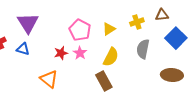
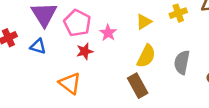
pink pentagon: (80, 30) -> (77, 23), moved
gray semicircle: (143, 49) -> (182, 62), moved
pink star: (80, 53) -> (108, 33), moved

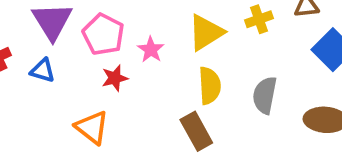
yellow triangle: (144, 22) -> (206, 33), size x1.5
yellow semicircle: (146, 56) -> (210, 86), turned -30

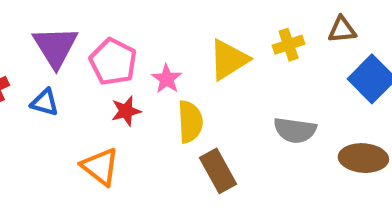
yellow semicircle: (210, 86) -> (190, 122), moved
gray semicircle: (265, 95) -> (295, 130), turned -93

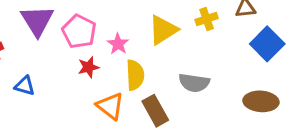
blue triangle: (45, 102) -> (25, 86), moved
gray semicircle: (295, 130) -> (194, 83), moved
orange triangle: (100, 167) -> (110, 106), moved

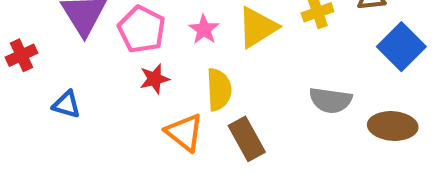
pink star: (118, 44) -> (204, 29), moved
gray semicircle: (194, 83) -> (330, 100), moved

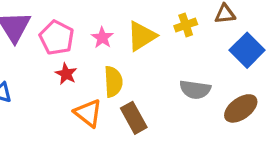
red star: (154, 79) -> (66, 74), turned -30
brown ellipse: (393, 126) -> (241, 108), turned -40

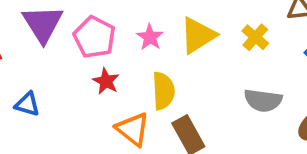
yellow cross: (186, 25) -> (255, 37), moved, turned -30

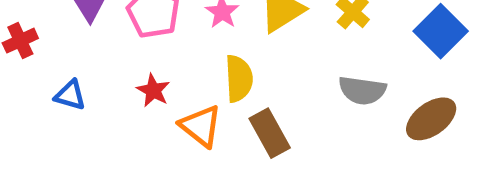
red star: (106, 81) -> (153, 90), moved

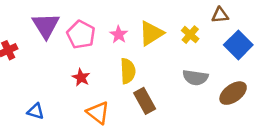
blue triangle: (70, 95) -> (35, 111), moved
orange triangle: (201, 126) -> (98, 113), moved

